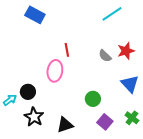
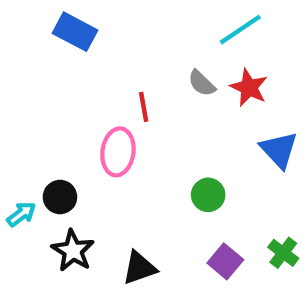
red star: (126, 51) -> (249, 88), moved, turned -30
gray semicircle: (105, 56) -> (202, 83), moved
blue triangle: (130, 84) -> (279, 150), moved
green circle: (93, 99) -> (208, 195), moved

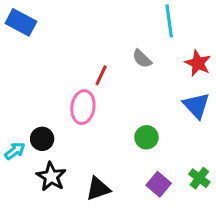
cyan line: (240, 30) -> (169, 21), turned -64
blue rectangle: (75, 32) -> (21, 22), moved
red star: (249, 88) -> (198, 63), moved
red line: (144, 107) -> (101, 75), turned 35

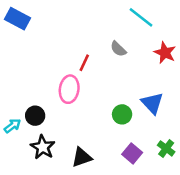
cyan line: (169, 21) -> (141, 17), turned -44
blue triangle: (196, 106) -> (152, 103), moved

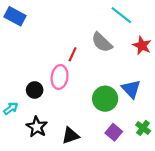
gray semicircle: (118, 49) -> (102, 42), size x1.5
green circle: (122, 114) -> (105, 99), size x1.5
black circle: (35, 116) -> (35, 90), moved

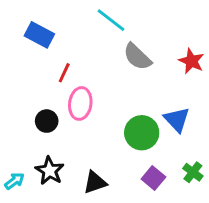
cyan line: (121, 15) -> (111, 20), moved
blue rectangle: (15, 16) -> (39, 35), moved
red line: (73, 54) -> (64, 73), moved
cyan arrow: (11, 108) -> (14, 181), moved

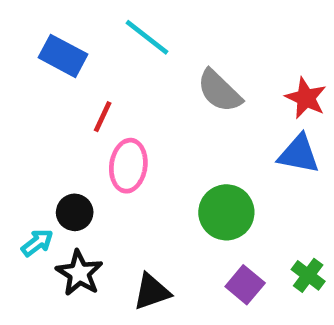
cyan line: (111, 20) -> (147, 37), moved
blue triangle: (177, 120) -> (299, 154), moved, turned -36
black circle: (47, 121) -> (75, 212), moved
cyan arrow: (14, 181) -> (37, 243), moved

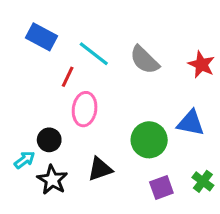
cyan line: (147, 37) -> (94, 54), moved
blue triangle: (299, 154) -> (191, 123), moved
purple square: (245, 285) -> (161, 187), turned 30
black triangle: (152, 292) -> (100, 169), moved

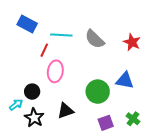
cyan line: (94, 54) -> (61, 35), turned -35

